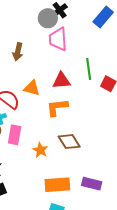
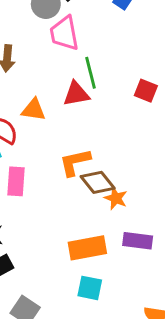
green line: (89, 69) -> (90, 73), moved
orange L-shape: (57, 107) -> (75, 162), moved
orange star: (40, 150) -> (116, 198), moved

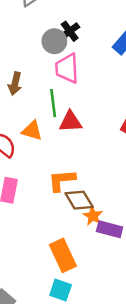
green line: (90, 73) -> (53, 103), moved
purple rectangle: (138, 241) -> (110, 229), moved
orange rectangle: (87, 248) -> (63, 255), turned 68

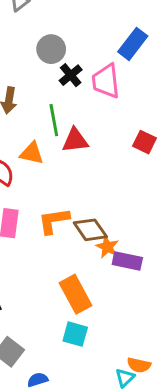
black cross: (70, 31) -> (71, 75), moved
pink trapezoid: (67, 68) -> (106, 81), moved
orange L-shape: (62, 180) -> (54, 221), moved

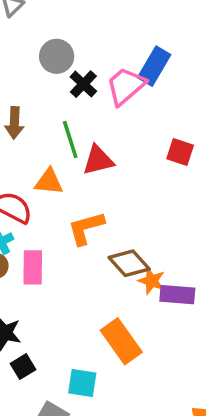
blue rectangle: (133, 44) -> (154, 66), moved
pink trapezoid: (106, 81) -> (126, 86), turned 63
orange L-shape: (54, 221) -> (86, 228), moved
cyan square: (75, 334) -> (82, 383), moved

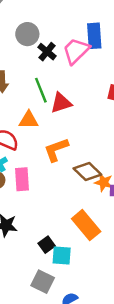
blue rectangle: (154, 66) -> (94, 36), turned -30
black square: (23, 367) -> (47, 245), moved

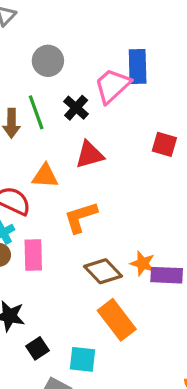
black cross: (47, 52) -> (76, 108), moved
green line: (41, 90) -> (36, 112), moved
brown diamond: (87, 172) -> (103, 271), moved
black square: (47, 245) -> (38, 348), moved

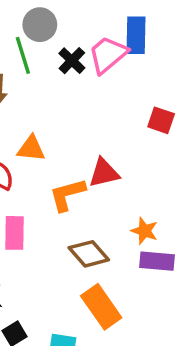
black cross: (76, 108) -> (72, 61), moved
green line: (36, 112) -> (23, 55), moved
red triangle: (90, 155) -> (104, 173), moved
orange star: (143, 263) -> (144, 231), moved

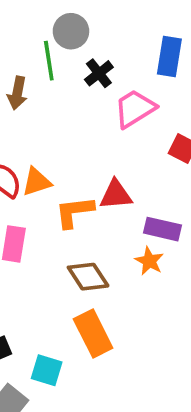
pink trapezoid: (108, 55) -> (135, 109), moved
orange triangle: (31, 148) -> (36, 182), moved, turned -32
purple rectangle: (157, 261) -> (163, 229), moved

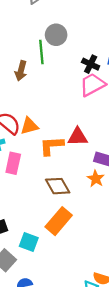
black cross: (99, 73) -> (91, 64), moved, turned -30
orange rectangle: (93, 333) -> (59, 221), turned 64

